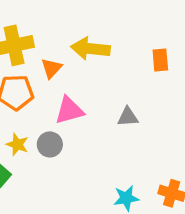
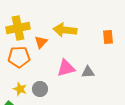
pink triangle: (69, 110) -> (66, 68), moved

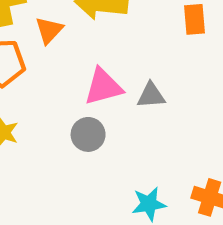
gray circle: (40, 89) -> (88, 134), moved

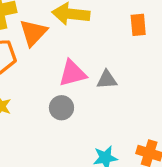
orange triangle: (49, 30) -> (33, 33), size x1.4

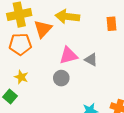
gray triangle: (107, 80) -> (91, 60), turned 32

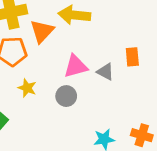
orange rectangle: (111, 24) -> (132, 57), moved
yellow star: (21, 77) -> (27, 88), moved

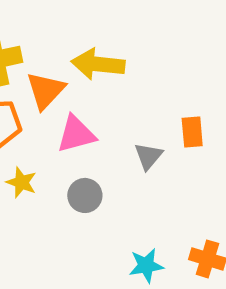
pink triangle: (76, 66) -> (76, 134), moved
gray triangle: (105, 72) -> (148, 156), turned 42

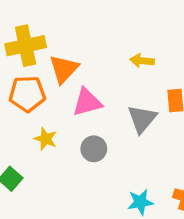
yellow arrow: (98, 64) -> (142, 61), moved, size x0.6
gray triangle: (148, 156) -> (142, 119), size x1.4

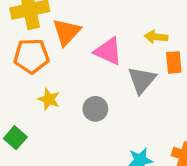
yellow arrow: (142, 61) -> (156, 37), moved
pink triangle: (87, 102) -> (108, 51), moved, turned 40

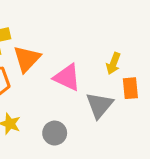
yellow arrow: (156, 37) -> (113, 63), turned -75

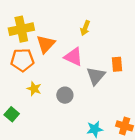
yellow arrow: (113, 63) -> (85, 28), moved

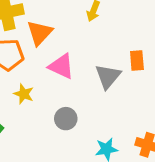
pink triangle: (73, 57) -> (61, 66), moved
gray circle: (65, 95) -> (66, 119), moved

